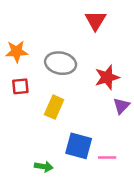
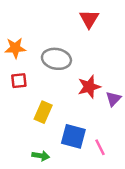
red star: (107, 77) -> (89, 87), moved
yellow rectangle: (54, 107) -> (43, 112), moved
pink line: (107, 158) -> (100, 147), turned 63

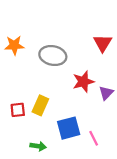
red triangle: (89, 19) -> (103, 43), moved
red square: (19, 81) -> (18, 110), moved
blue square: (73, 136) -> (69, 128), turned -30

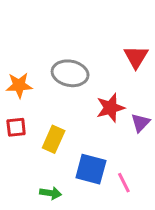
orange star: (14, 45) -> (19, 85), moved
red square: (18, 110) -> (16, 127), moved
blue square: (69, 128) -> (91, 169), turned 30

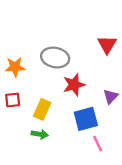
red star: (110, 108) -> (74, 85), moved
blue square: (91, 169) -> (86, 119), moved, turned -30
green arrow: (51, 193) -> (40, 134), moved

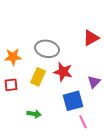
red triangle: (107, 45) -> (91, 38), turned 30
red star: (74, 85) -> (63, 72), turned 30
yellow rectangle: (42, 109) -> (38, 77), moved

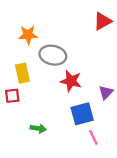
red triangle: (91, 38) -> (102, 21), moved
orange star: (13, 57) -> (28, 35), moved
yellow rectangle: (38, 77) -> (22, 73), moved, turned -36

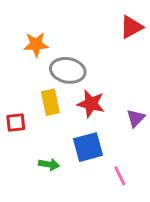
yellow rectangle: (22, 73) -> (50, 102), moved
blue square: (82, 114) -> (88, 147), moved

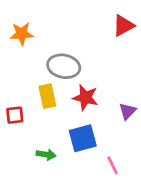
orange star: (36, 44) -> (22, 34), moved

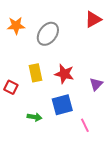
gray ellipse: (64, 66) -> (48, 34), moved, turned -65
red square: (15, 115) -> (11, 87), turned 32

